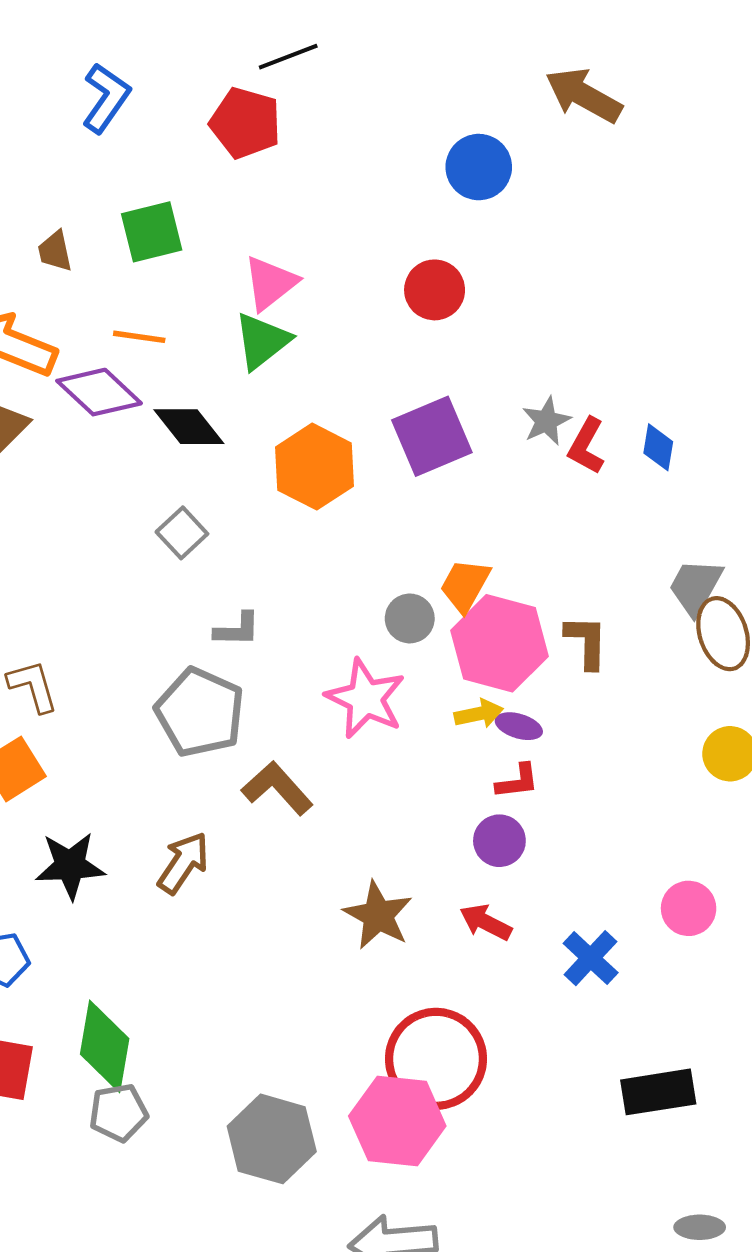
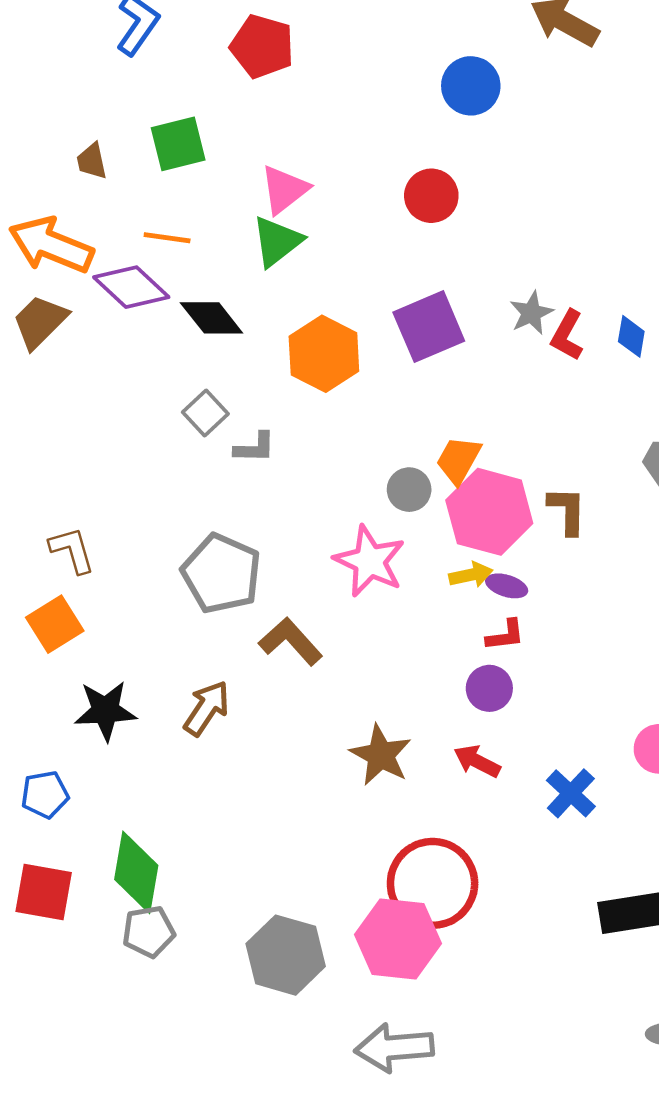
gray L-shape: (237, 630) -> (255, 448), moved

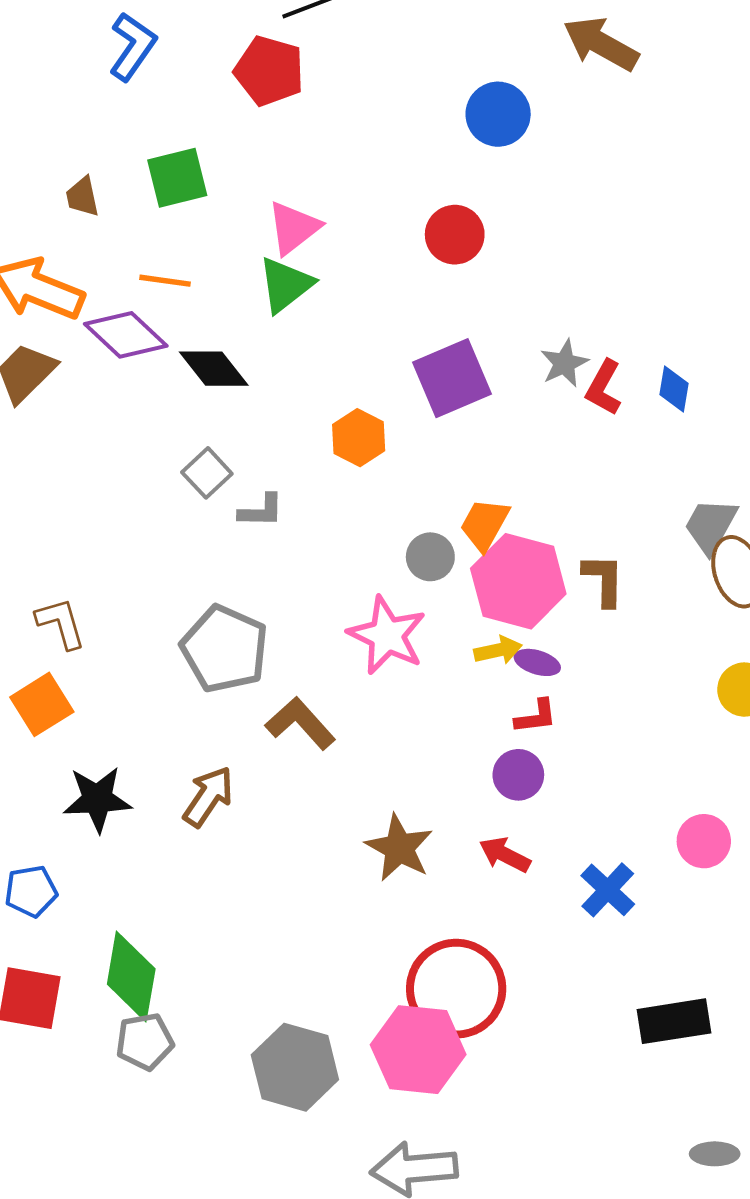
orange hexagon: (324, 354) -> (359, 438), moved, size x0.7

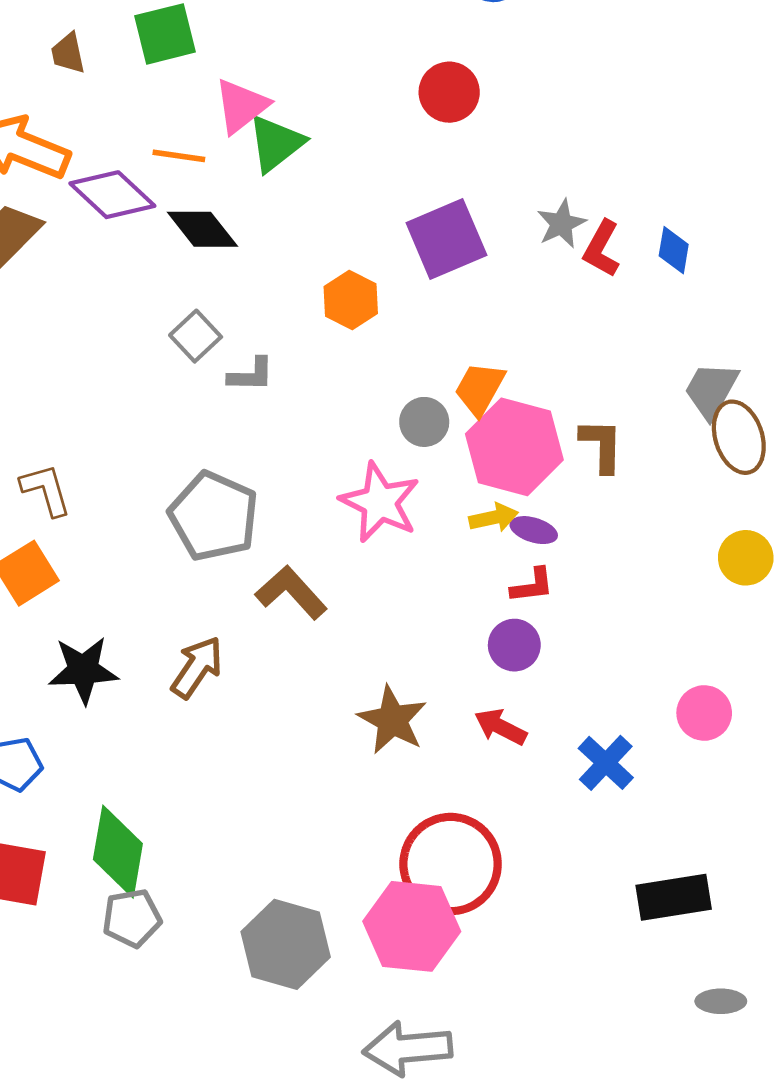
pink triangle: (294, 228) -> (241, 106), moved
orange line: (165, 281) -> (179, 156), moved
gray ellipse: (715, 1154) -> (721, 1001), moved

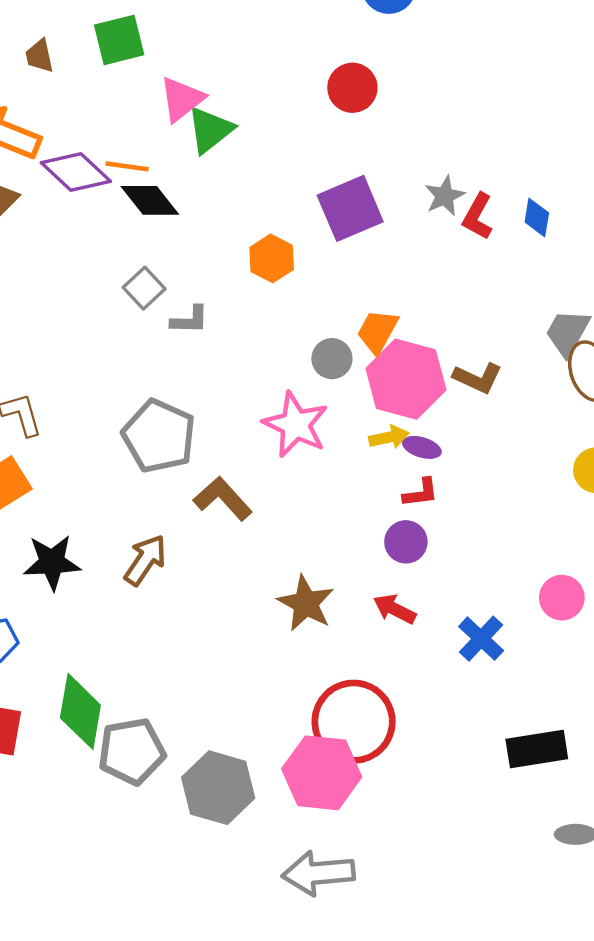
orange line: (179, 156) -> (127, 166), moved
brown L-shape: (602, 446) -> (478, 378), turned 114
gray pentagon: (132, 918) -> (132, 751), moved, size x1.4

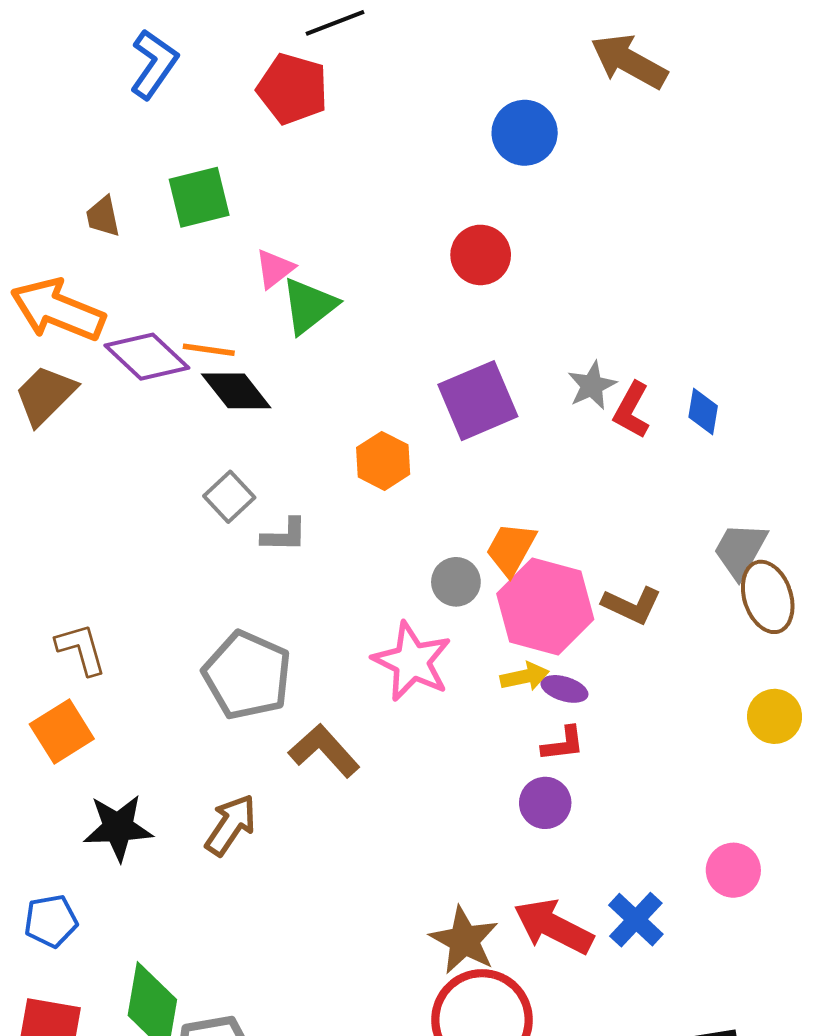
pink triangle: (182, 99) -> (275, 269), size x0.7
brown star: (306, 603) -> (464, 940), moved
red arrow: (395, 609) -> (553, 927), moved, size x1.5

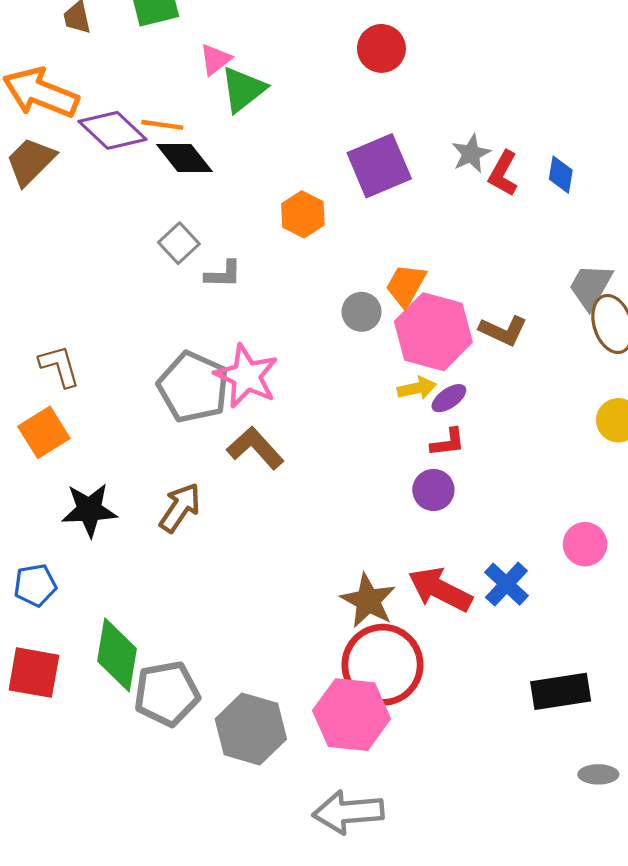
pink star: (412, 661) -> (246, 376), moved
purple ellipse: (564, 689) -> (449, 398), turned -52

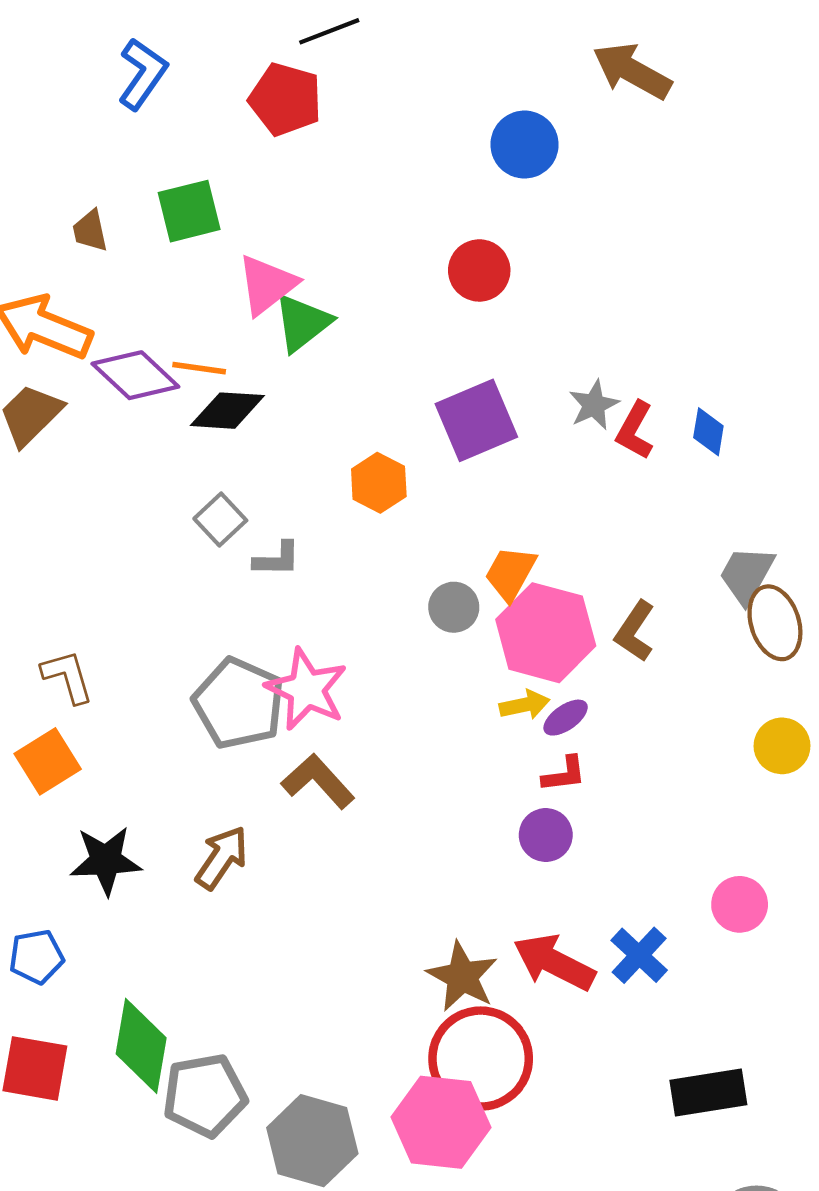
pink triangle: (215, 60) -> (267, 285), size x1.5
black diamond: (184, 158) -> (227, 411), turned -48
brown L-shape: (503, 331) -> (635, 631), turned 99

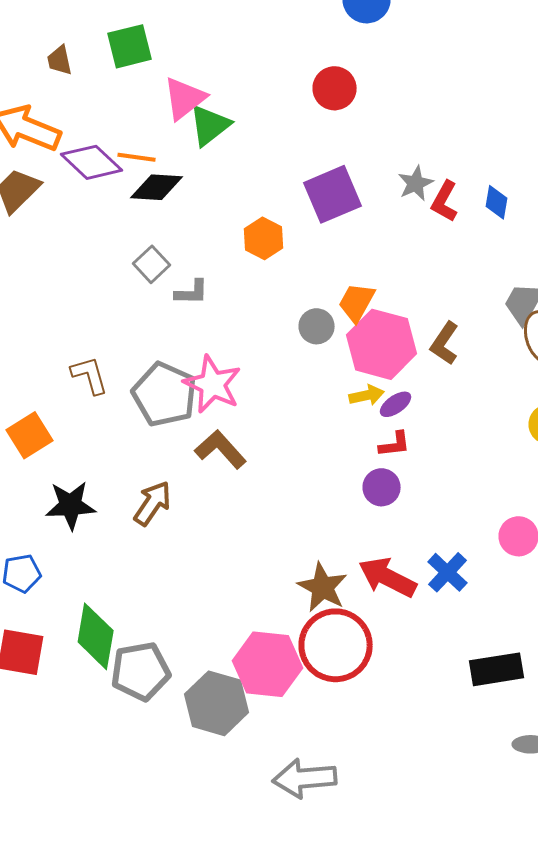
brown L-shape: (67, 677) -> (90, 375), moved
pink hexagon: (441, 1122) -> (268, 664), moved

